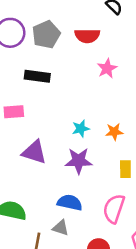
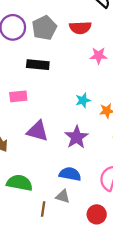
pink star: (107, 68) -> (99, 56), turned 30
cyan star: (81, 129) -> (83, 100), moved
purple star: (79, 161) -> (77, 137), turned -30

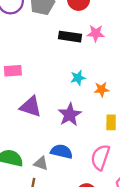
black rectangle: (38, 65) -> (70, 37), moved
gray triangle: (63, 196) -> (41, 163), moved

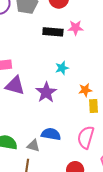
orange star: (102, 89) -> (85, 90), moved
purple triangle: (31, 107) -> (15, 86), moved
purple star: (70, 115) -> (46, 92), moved

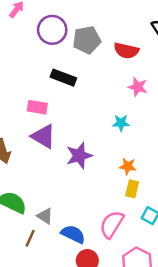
black rectangle: (53, 32) -> (63, 78), moved
cyan star: (62, 68) -> (121, 123), moved
blue semicircle: (51, 134) -> (73, 234), moved

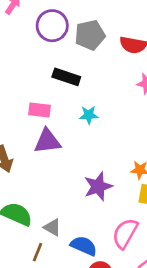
cyan star: (121, 123) -> (89, 115), moved
purple triangle: (43, 136) -> (47, 141), turned -36
purple star: (79, 156) -> (98, 186), moved

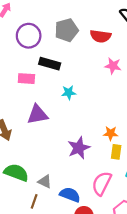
purple circle: (52, 26) -> (29, 36), moved
pink rectangle: (39, 110) -> (26, 79), moved

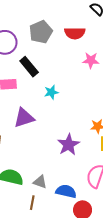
black rectangle: (50, 64) -> (29, 67), turned 42

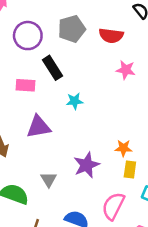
gray triangle: (40, 182) -> (49, 179), moved, turned 32

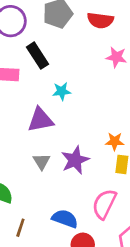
purple triangle: (39, 127) -> (40, 120), moved
gray triangle: (49, 179) -> (42, 162), moved

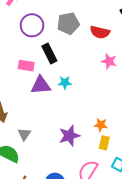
purple triangle: (40, 120) -> (41, 85), moved
gray triangle: (42, 162) -> (24, 134), moved

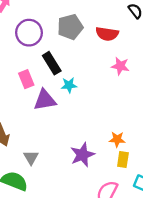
pink rectangle: (26, 66) -> (26, 79), turned 63
cyan star: (65, 83) -> (69, 85), moved

